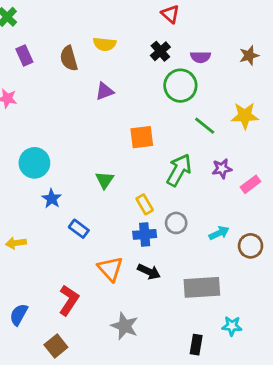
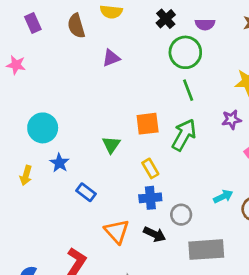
green line: (205, 126) -> (188, 90), moved, turned 30
orange square: (142, 137) -> (148, 124), moved
purple star: (222, 169) -> (232, 120), moved
gray circle: (176, 223) -> (181, 215), moved
yellow arrow: (16, 243) -> (26, 175), moved, turned -66

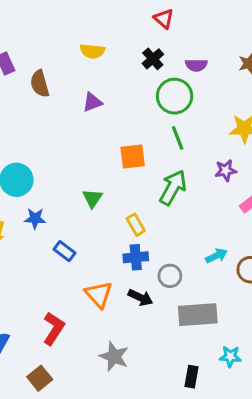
brown semicircle: (76, 26) -> (40, 84), moved
orange square: (148, 124) -> (133, 157), moved
blue star: (59, 163) -> (35, 219), turned -30

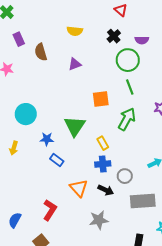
green triangle: (92, 198) -> (75, 126), size x1.6
blue star: (35, 219) -> (47, 139), moved
gray star: (114, 356) -> (99, 220), moved, turned -30

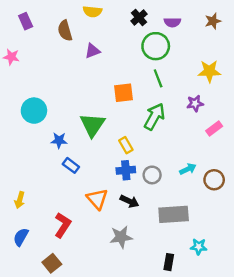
brown semicircle: (41, 52) -> (65, 31), moved
yellow arrow: (14, 148) -> (20, 200), moved
gray circle: (125, 176) -> (152, 175), moved

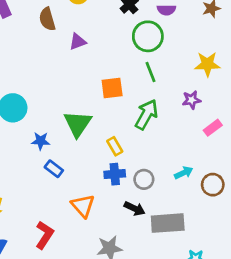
black arrow: (129, 201) -> (135, 208), moved

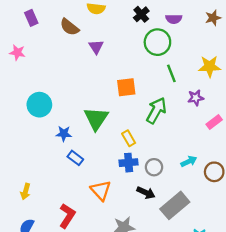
brown semicircle: (47, 19) -> (69, 27), turned -36
purple triangle: (78, 42) -> (96, 47), turned -42
green line: (150, 72) -> (171, 73), moved
gray rectangle: (168, 223) -> (175, 205), turned -36

